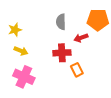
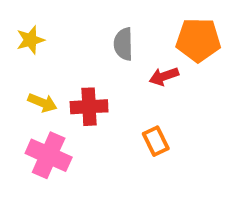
yellow star: (15, 30) -> (30, 40), moved
red cross: (62, 53) -> (89, 107), moved

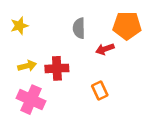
yellow arrow: (42, 103) -> (27, 66), turned -36

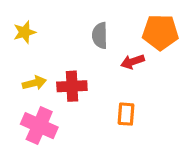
orange rectangle: (100, 90) -> (126, 114), turned 30

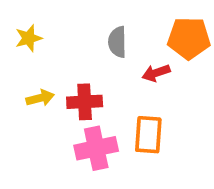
orange rectangle: (126, 114) -> (148, 135), size x1.4
pink cross: (39, 126) -> (96, 148), moved, turned -36

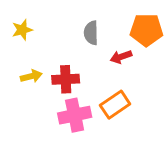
orange rectangle: (148, 135) -> (115, 105), turned 52

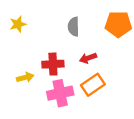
red arrow: (121, 57) -> (88, 58), moved
yellow arrow: (31, 76) -> (25, 77), moved

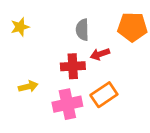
red arrow: (88, 58) -> (100, 54), moved
red cross: (53, 64) -> (73, 66), moved

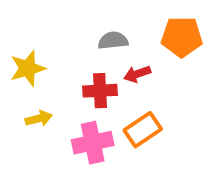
yellow star: (20, 27) -> (28, 68), moved, size x1.4
gray semicircle: (82, 30) -> (113, 40), turned 85

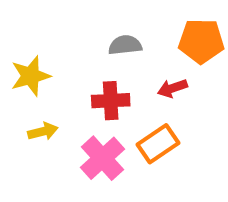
red arrow: (137, 74) -> (172, 88), moved
pink cross: (93, 143) -> (102, 158), turned -30

